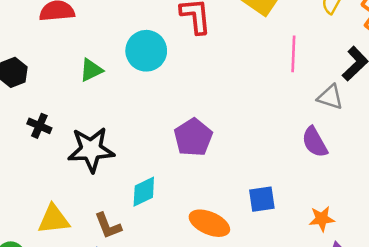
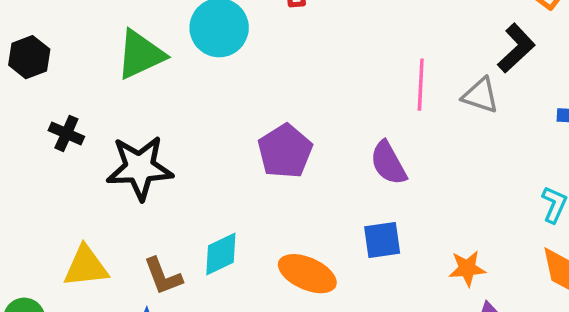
pink line: (293, 54) -> (421, 85), moved
green triangle: (91, 70) -> (140, 55), size x1.5
purple semicircle: (315, 142) -> (388, 163), moved
cyan diamond: (144, 192) -> (221, 254), moved

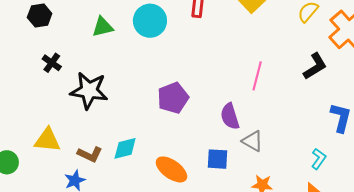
green triangle: (140, 55) -> (103, 27), size x0.7
gray triangle: (480, 95) -> (253, 141), moved
brown L-shape: (163, 276) -> (90, 154), turned -55

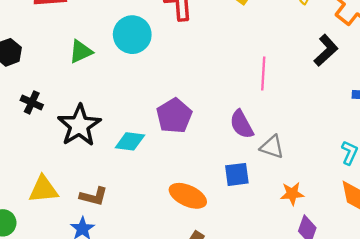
black star: (89, 91) -> (79, 125), turned -30
cyan diamond: (125, 148) -> (130, 141), moved, turned 32

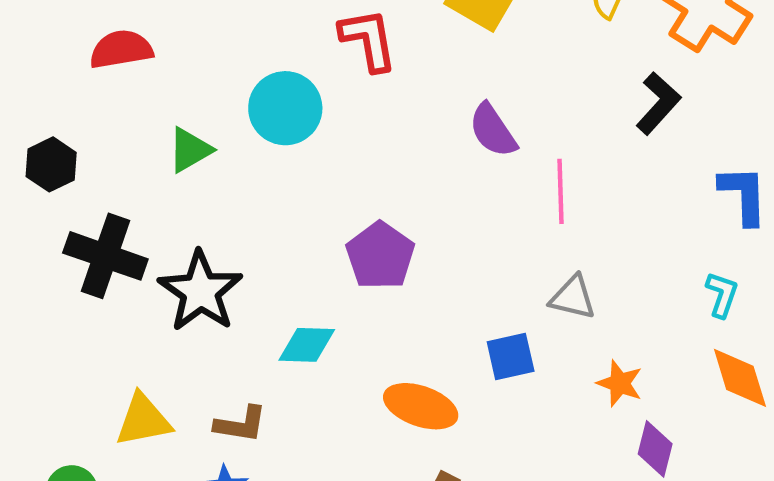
pink line: (263, 73) -> (560, 191), moved
black cross: (32, 102) -> (105, 256), size x1.8
purple semicircle: (242, 124) -> (493, 130), moved
cyan diamond: (130, 141) -> (307, 345), moved
orange star: (292, 194) -> (620, 383), turned 30

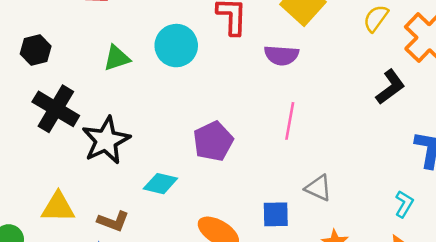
purple semicircle: (493, 130) -> (281, 55), moved, turned -64
pink line: (560, 191) -> (290, 121), moved

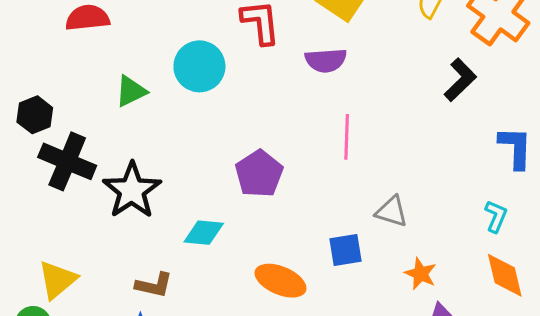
black hexagon: (36, 50) -> (35, 115), moved
yellow triangle: (58, 207) -> (57, 280), moved, turned -33

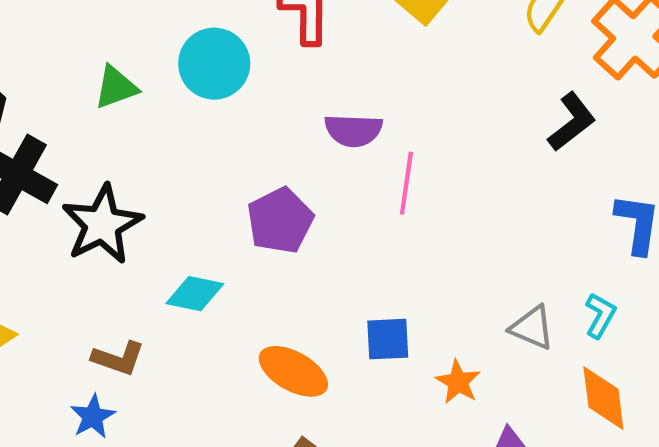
purple semicircle: (326, 60) -> (353, 130), moved
gray triangle: (392, 212) -> (532, 328), moved
orange star: (421, 274) -> (458, 382), moved

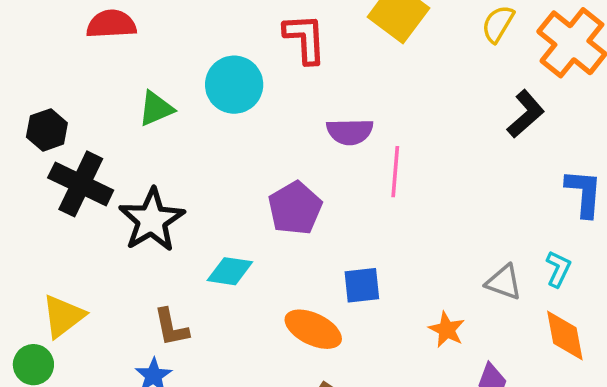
blue square: (388, 339) -> (362, 285), moved
brown L-shape: (118, 358) -> (171, 327), turned 63

